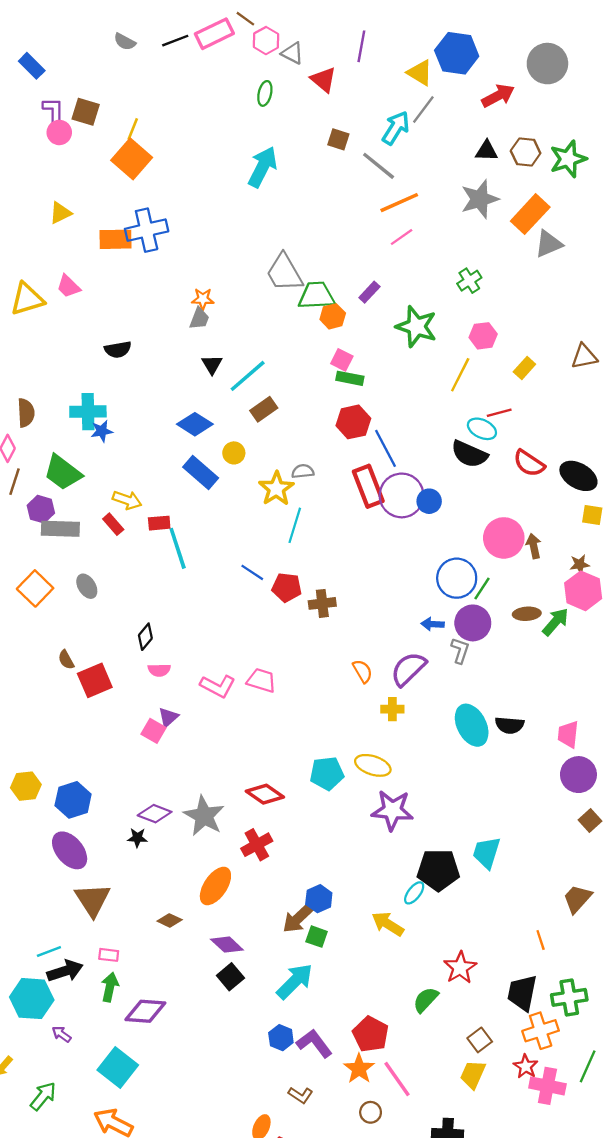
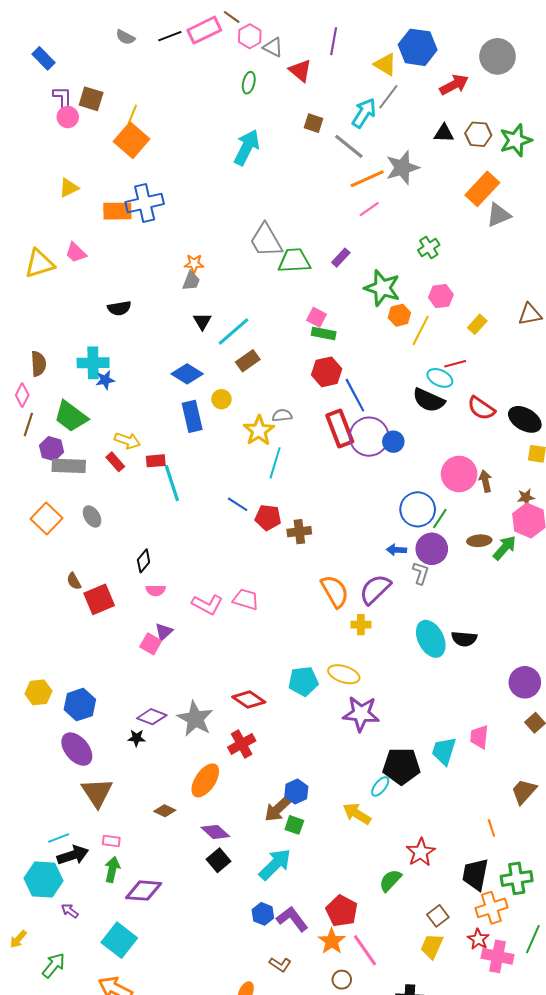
gray star: (480, 199) -> (402, 168), moved
orange hexagon: (333, 316) -> (399, 315), moved
blue rectangle: (201, 472) -> (192, 416), turned 36
orange semicircle: (362, 671) -> (335, 591), size x1.6
pink trapezoid: (568, 734) -> (479, 737), moved

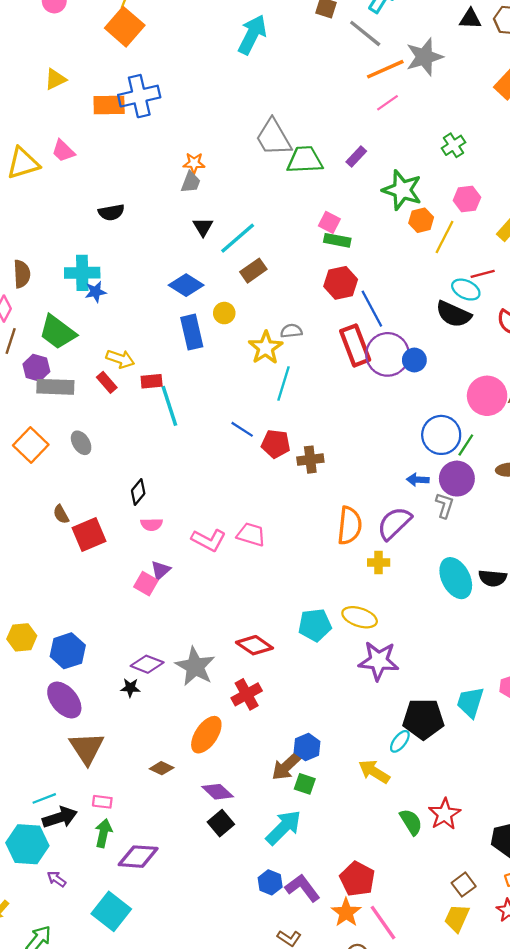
orange semicircle: (335, 591) -> (350, 526), turned 36
green semicircle: (390, 881) -> (411, 822), moved, turned 105

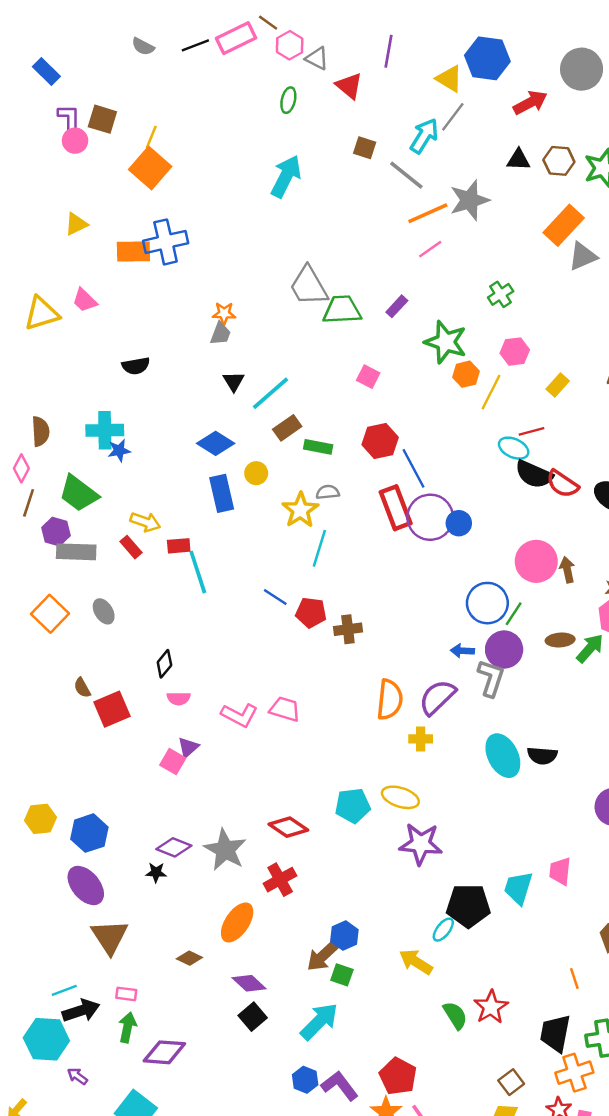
green rectangle: (337, 240) -> (318, 447), moved
black semicircle: (454, 314) -> (534, 474), moved
gray L-shape: (445, 505) -> (491, 678), size x1.4

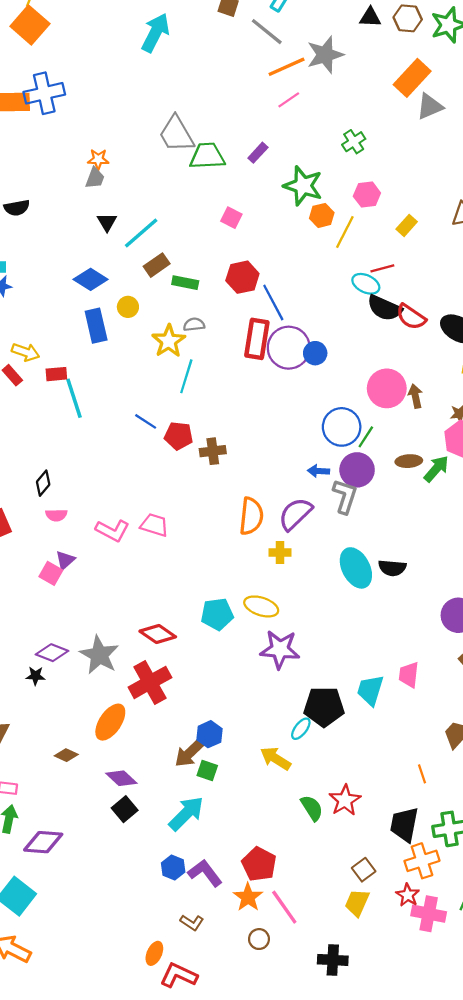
red rectangle: (396, 508) -> (257, 339), turned 30
red cross: (280, 880) -> (150, 682), size x1.4

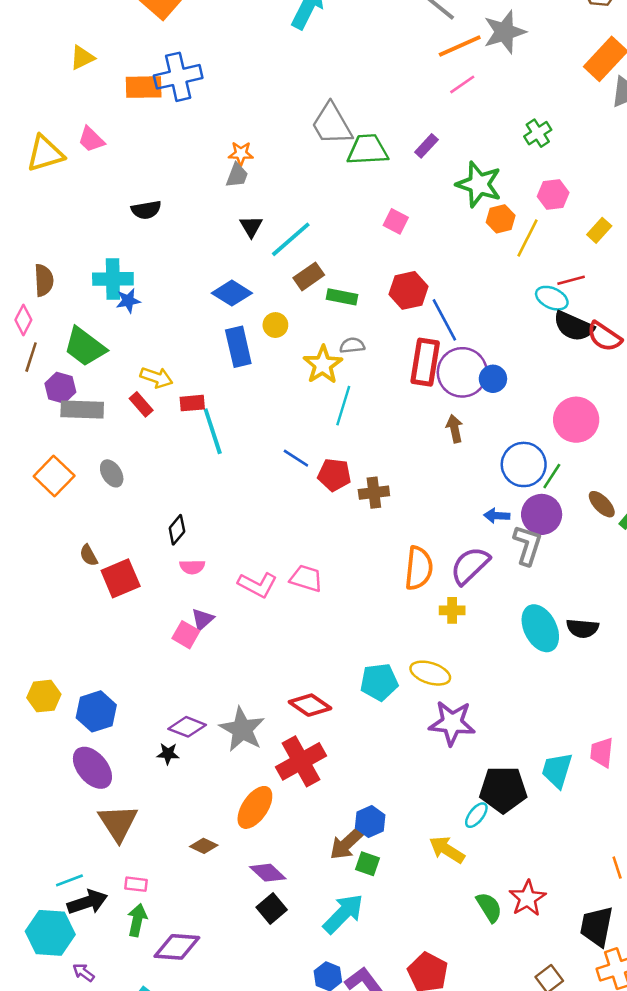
brown arrow: (415, 396) -> (455, 429), moved
brown ellipse: (409, 461) -> (602, 504), turned 50

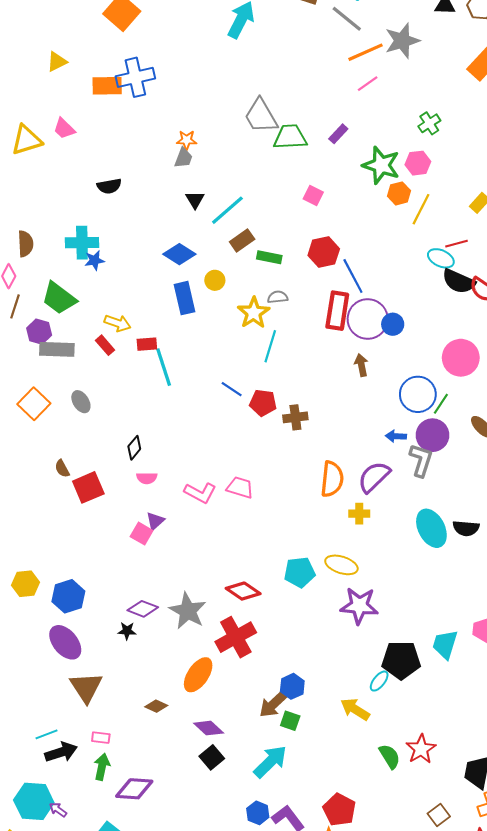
pink hexagon: (553, 194) -> (418, 163), moved
cyan hexagon: (50, 933) -> (34, 801), moved

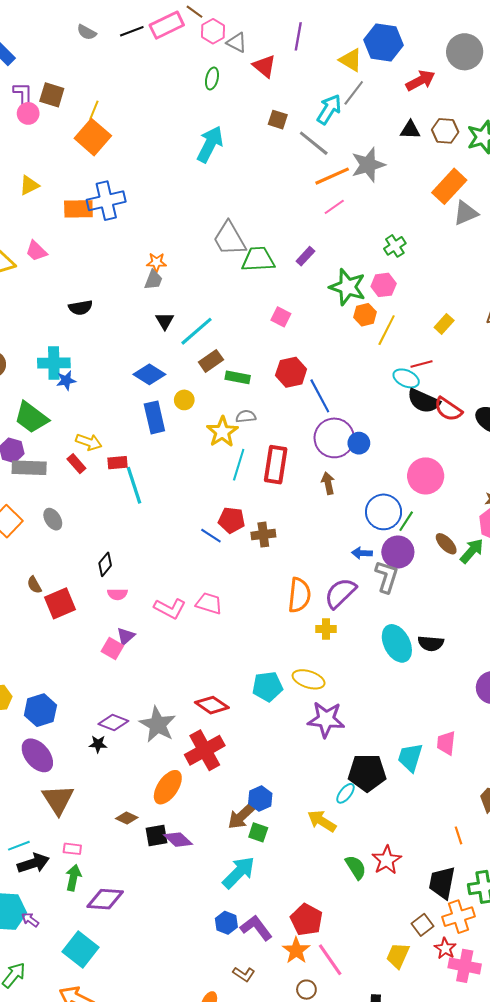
red rectangle: (337, 311) -> (276, 465), moved
blue line: (232, 389) -> (211, 536), moved
black square: (212, 757) -> (157, 835), moved, turned 30
brown square: (439, 815) -> (423, 925), moved

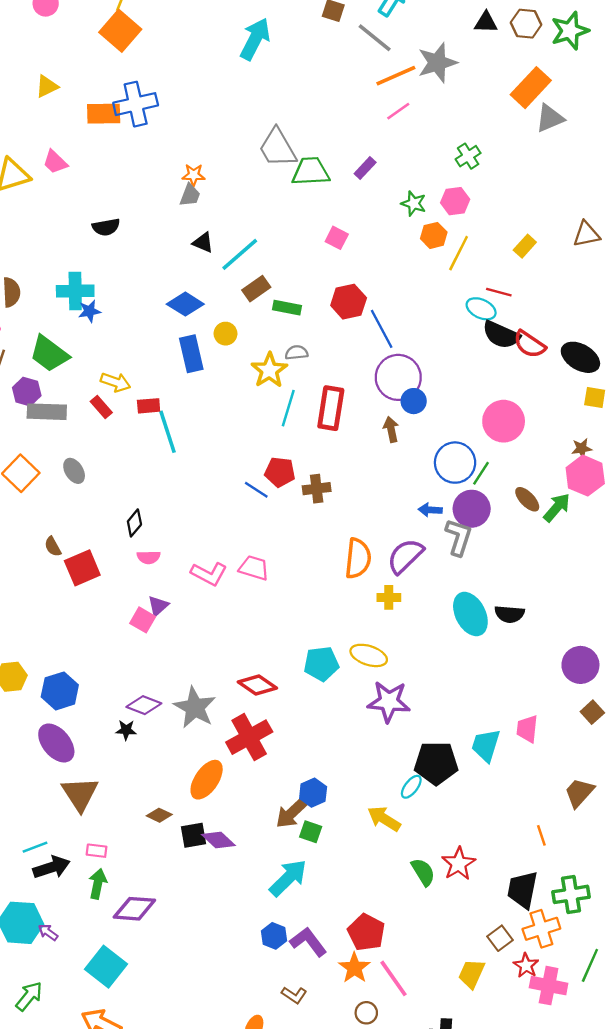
green star: (348, 287) -> (414, 203), size x0.6
black triangle: (165, 321) -> (203, 243), turned -36
red line: (422, 364) -> (499, 292), turned 30
blue circle: (359, 443) -> (414, 401), moved

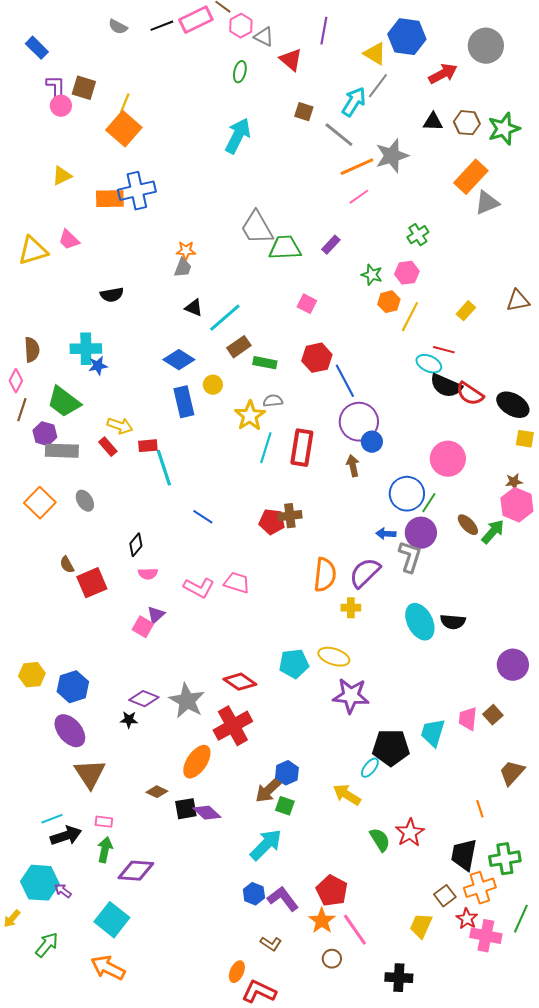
red pentagon: (280, 472) -> (272, 522), moved
blue line: (256, 490) -> (203, 517), moved
brown square: (592, 712) -> (493, 715), moved

